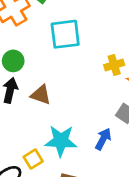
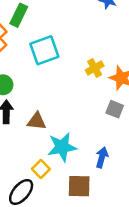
brown triangle: (41, 95) -> (37, 121), moved
blue arrow: (103, 139) -> (102, 157), moved

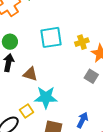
cyan square: (44, 50) -> (51, 37), moved
blue arrow: (102, 157) -> (82, 120), moved

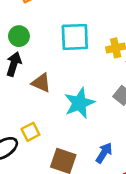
cyan star: (46, 97) -> (79, 103), moved, turned -30

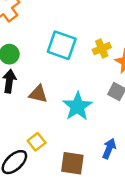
cyan square: (75, 37) -> (62, 45), turned 32

